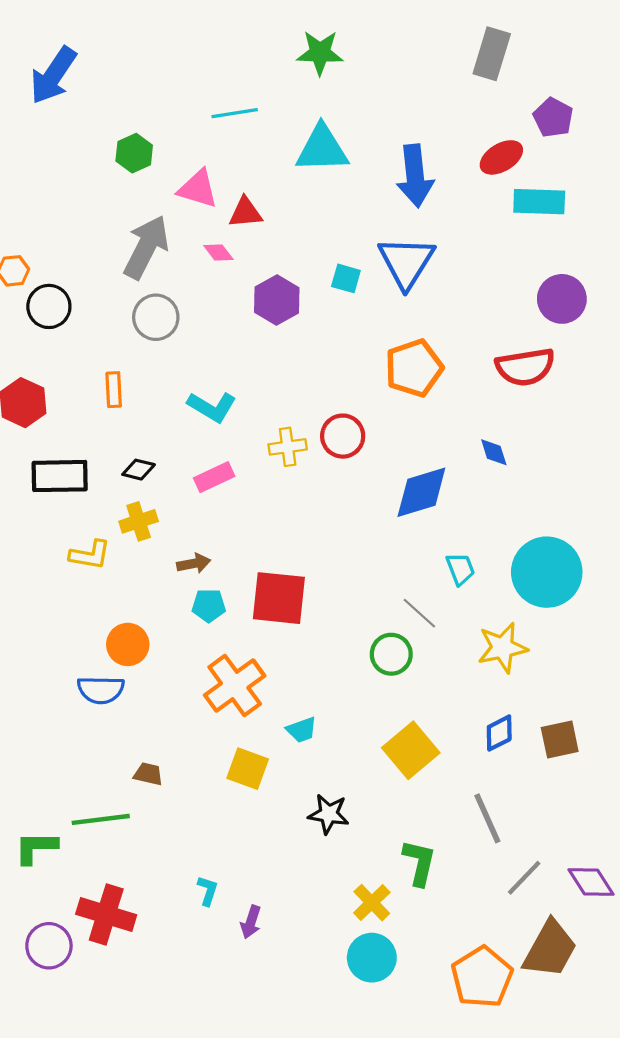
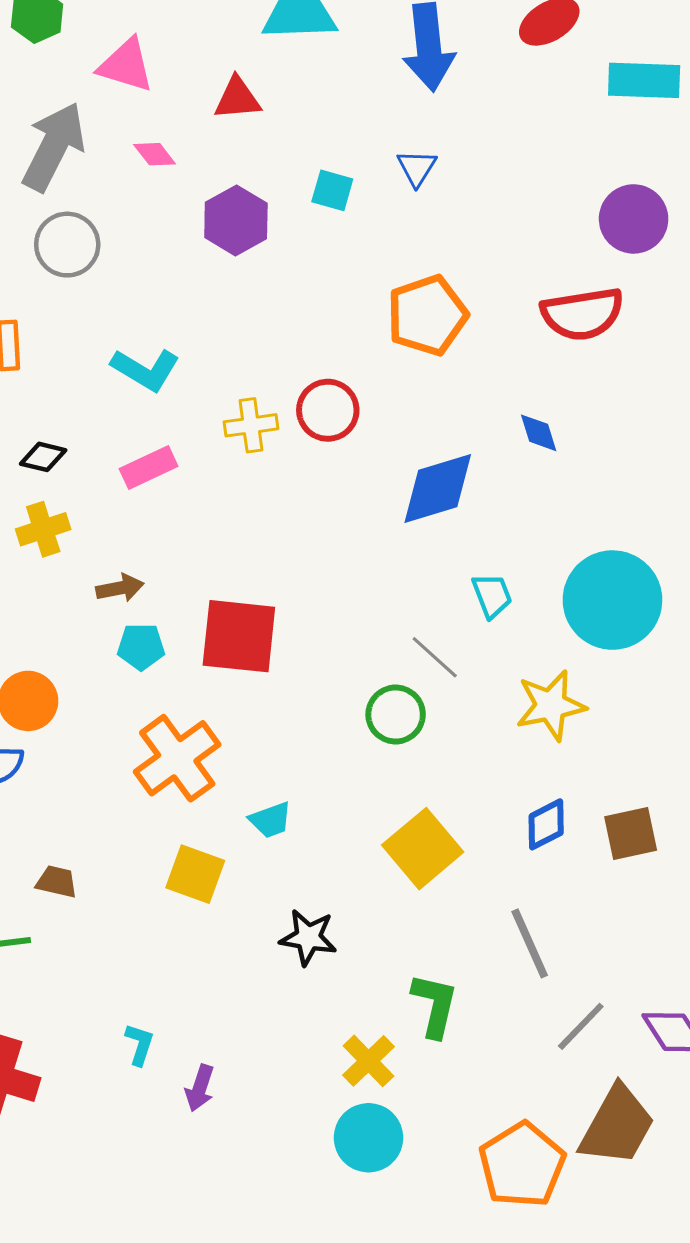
cyan rectangle: (539, 202) -> (644, 80), moved
red triangle: (245, 213) -> (237, 98), moved
blue triangle: (406, 262) -> (417, 168), size x0.5

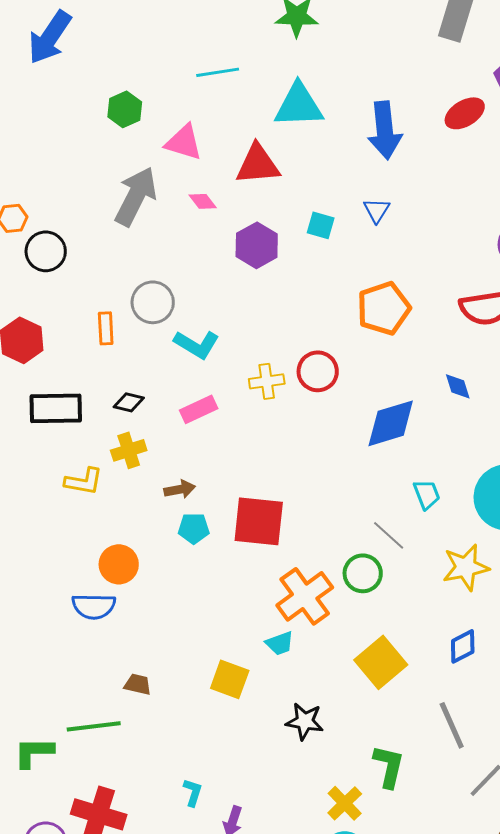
red triangle: (237, 98) -> (258, 164), size x1.4
gray circle: (67, 245) -> (153, 302), moved
orange cross: (177, 758) -> (305, 596), moved

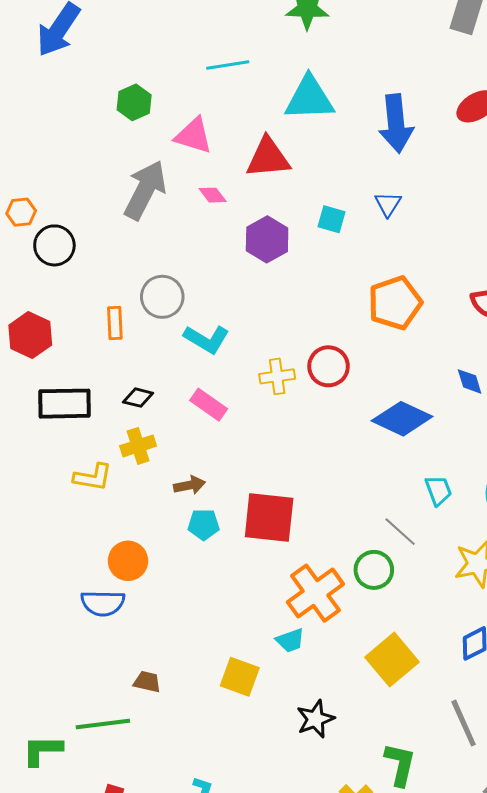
pink rectangle: (199, 409) -> (209, 405), turned 60
blue diamond: (391, 423) -> (402, 419), turned 42
black star: (305, 721) -> (315, 719), turned -30

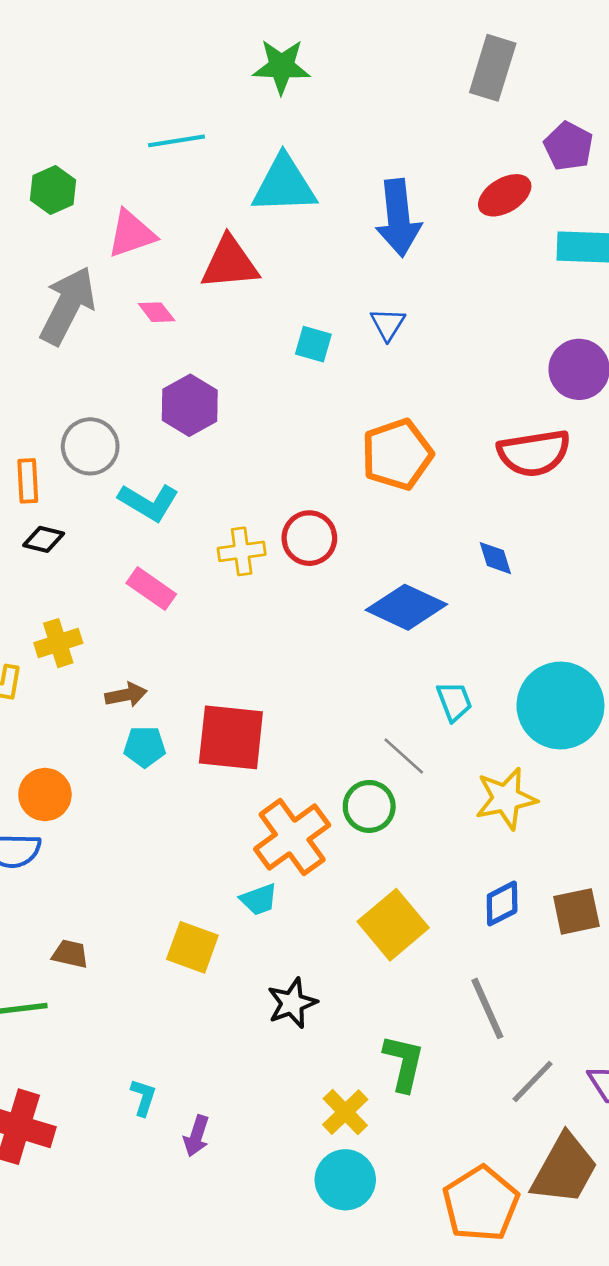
pink triangle: (193, 136) -> (131, 234), turned -36
purple hexagon: (267, 239) -> (190, 405), moved
black diamond: (138, 398) -> (44, 539), moved

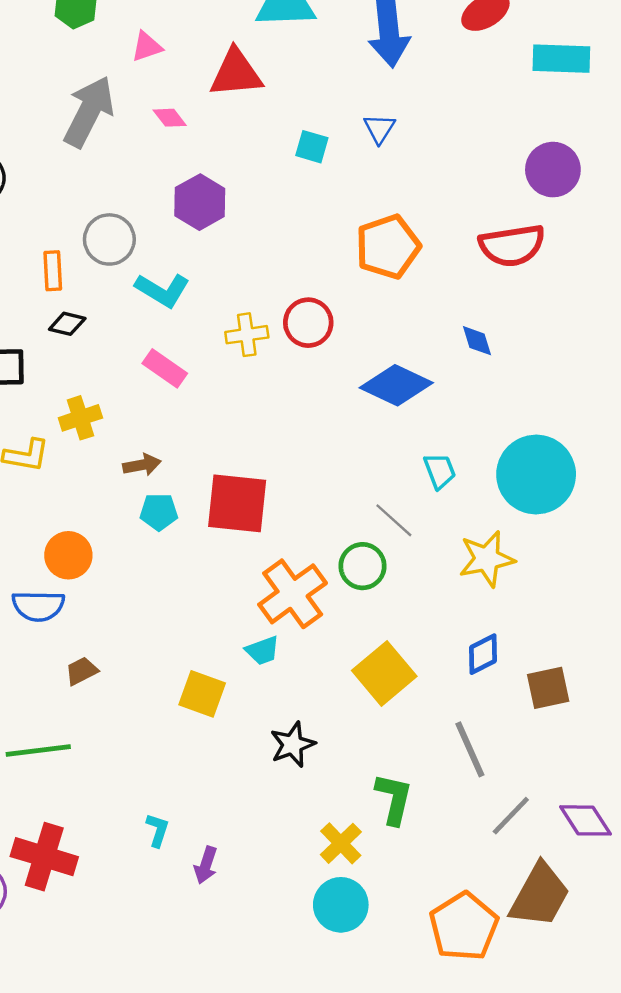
pink triangle: (131, 234) -> (147, 47), size x0.7
brown square: (576, 911) -> (548, 688), moved
brown trapezoid: (70, 954) -> (82, 671), moved, turned -40

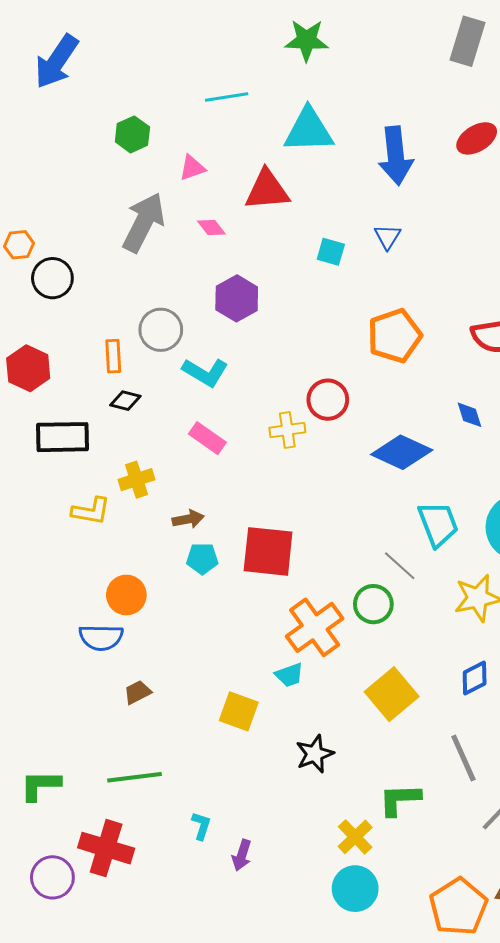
yellow cross: (247, 335) -> (287, 430), moved
cyan trapezoid: (440, 471) -> (438, 524), size x1.5
green line: (38, 751) -> (134, 777), moved
green L-shape: (394, 799) -> (400, 799), turned -105

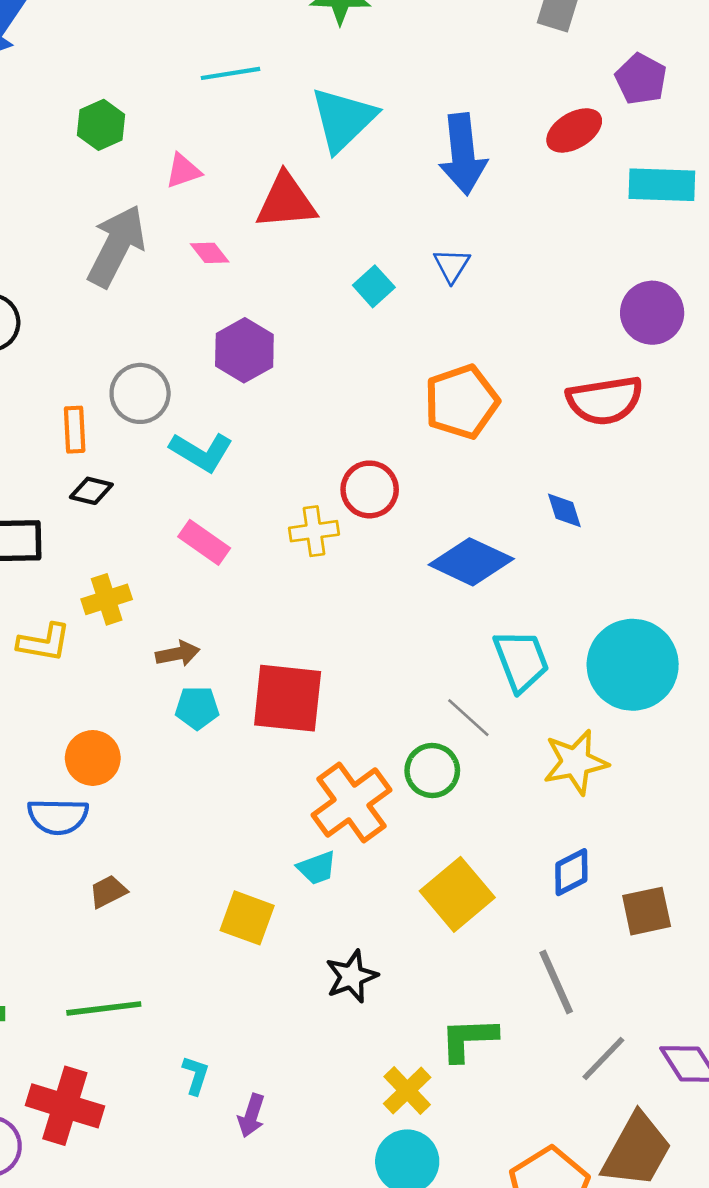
cyan triangle: (309, 130) -> (343, 119), turned -42
cyan square: (331, 252) -> (374, 286), turned 32

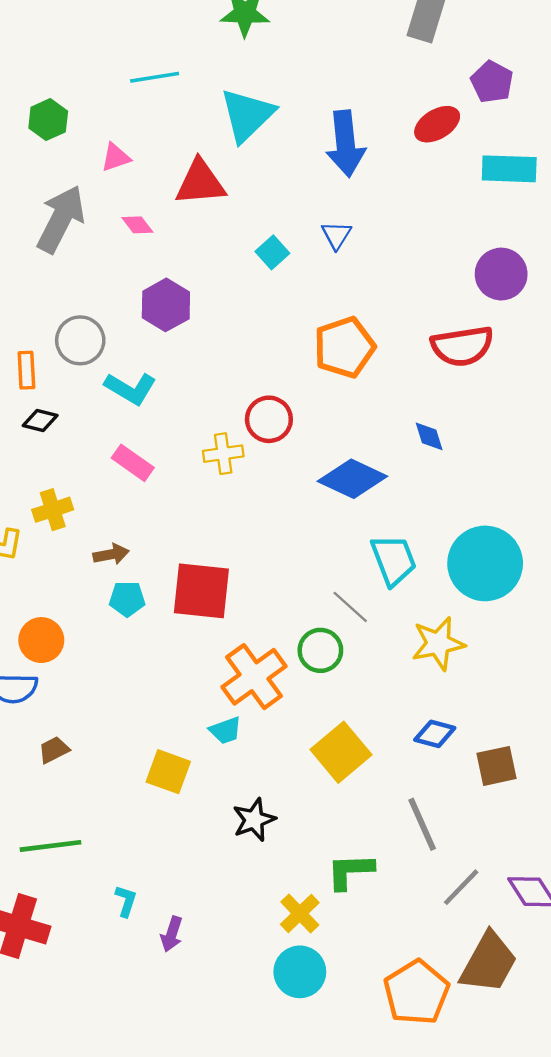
blue diamond: (571, 872) -> (435, 734), turned 42

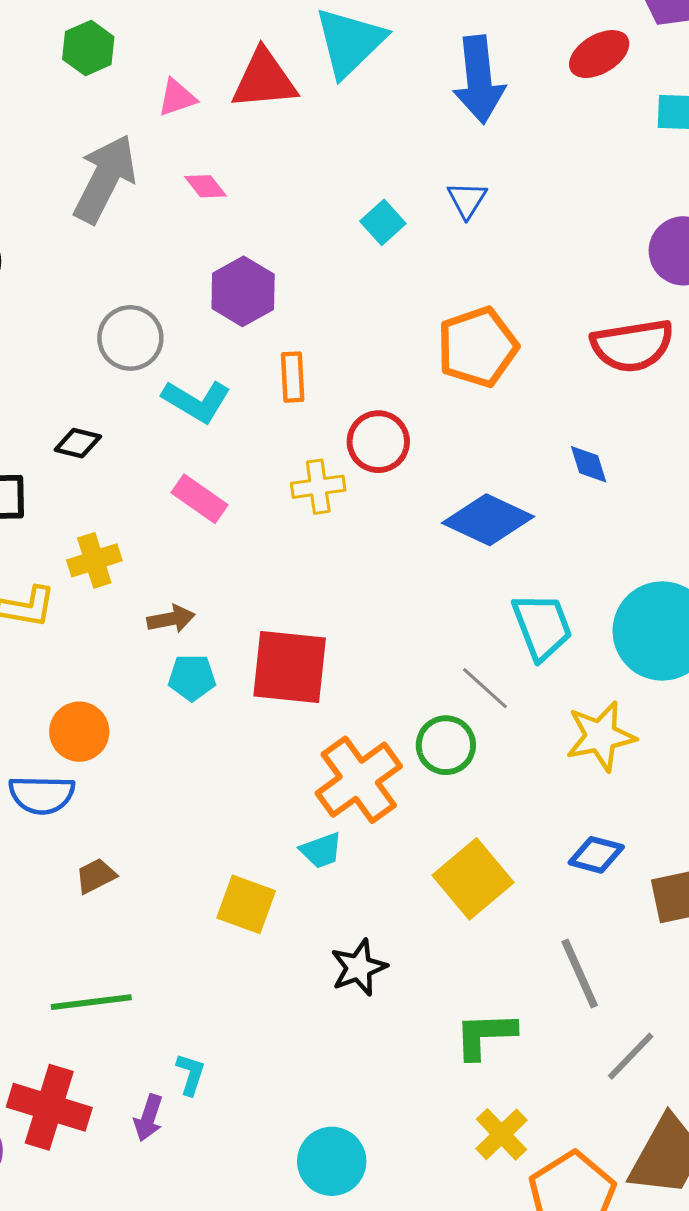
red triangle: (200, 183) -> (264, 80), moved
orange rectangle: (26, 370) -> (293, 377), moved
yellow cross: (300, 913) -> (501, 1134), moved
purple arrow: (172, 934) -> (148, 1118), moved
cyan circle: (300, 972) -> (332, 1161), moved

